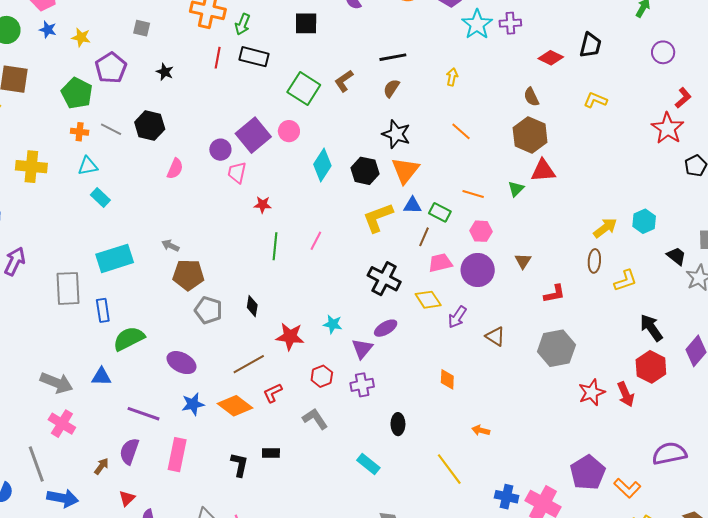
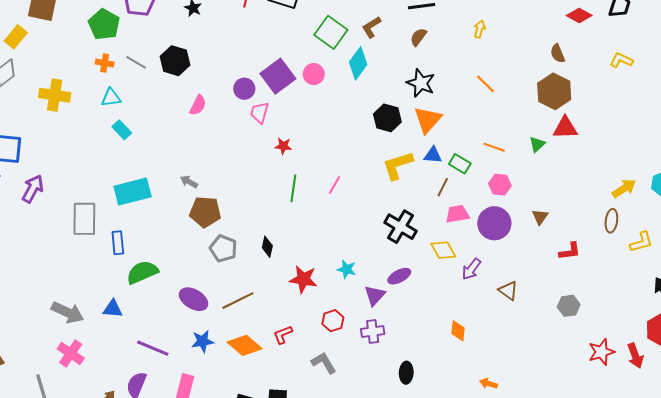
cyan diamond: (322, 165) -> (358, 63), moved
gray hexagon: (556, 348) -> (569, 306), size x0.6
brown line: (249, 364) -> (238, 301), moved

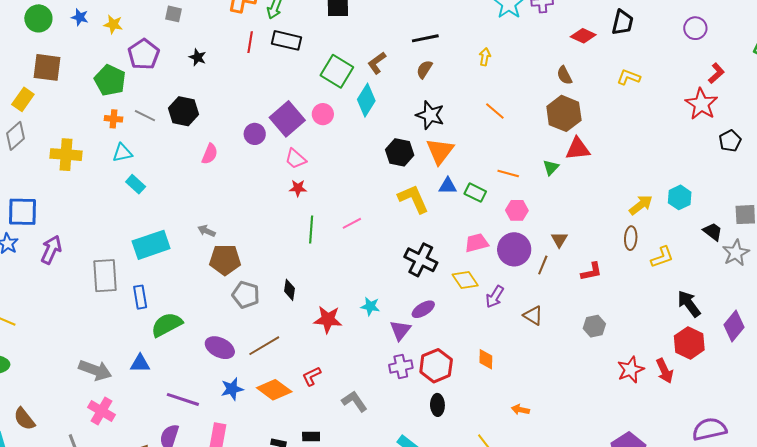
pink trapezoid: (260, 113) -> (296, 159), moved, turned -60
yellow L-shape: (398, 165) -> (413, 199), turned 88
pink line: (334, 185) -> (352, 223), turned 36
brown line: (443, 187) -> (543, 265), moved
red hexagon: (333, 321) -> (436, 366), moved, size x1.5

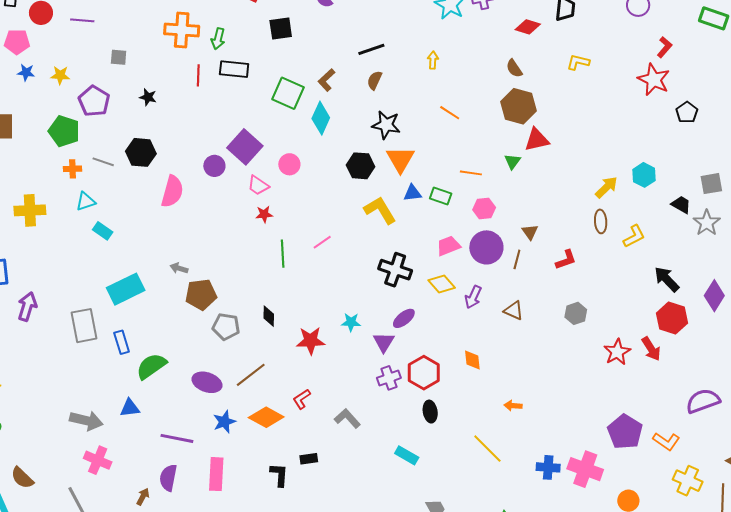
pink circle: (323, 114) -> (289, 164), moved
pink semicircle: (210, 154) -> (172, 191), size x1.5

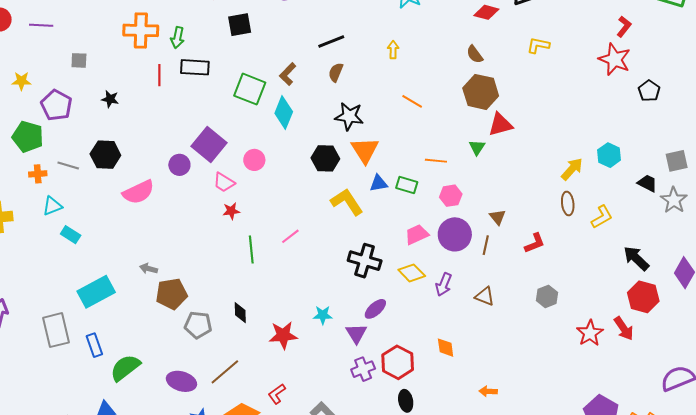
pink semicircle: (172, 191) -> (138, 192), turned 52

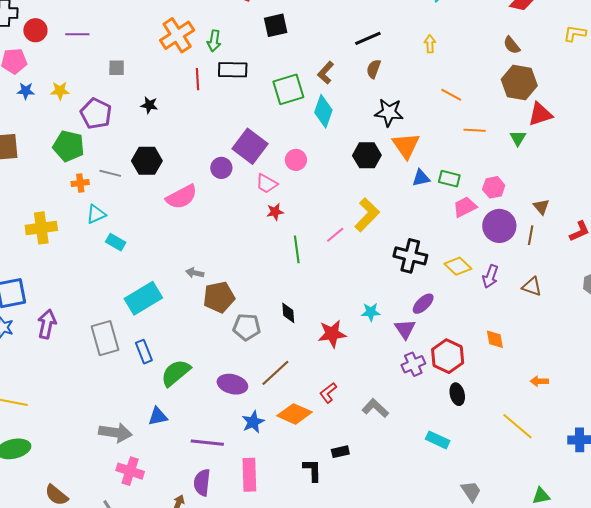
orange cross: (141, 30) -> (177, 35), turned -32
green square: (250, 89) -> (288, 89), turned -36
orange line: (436, 161) -> (475, 130), moved
yellow L-shape: (347, 202) -> (367, 215), moved, turned 80
pink trapezoid: (417, 234) -> (465, 207), moved

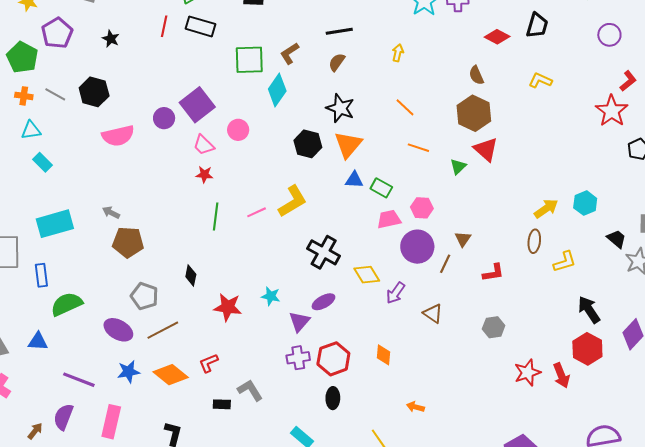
red triangle: (540, 114) -> (486, 149), turned 44
gray pentagon: (247, 327) -> (144, 296), moved
black rectangle: (340, 452) -> (222, 404), moved

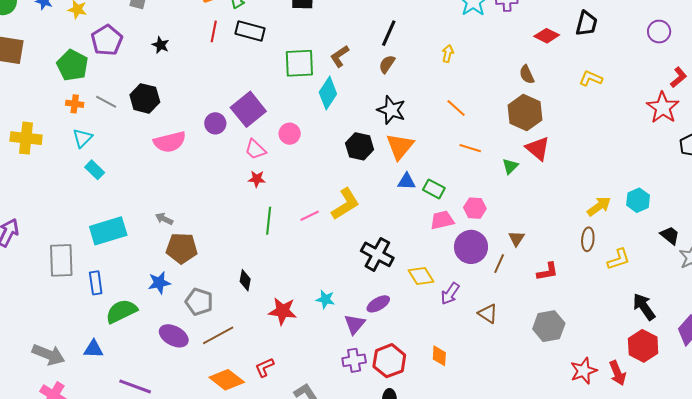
black line: (339, 31) -> (389, 33), turned -56
cyan triangle: (31, 130) -> (82, 138), turned -35
gray hexagon: (494, 327) -> (549, 326), size x1.4
blue star: (129, 372) -> (159, 283), moved

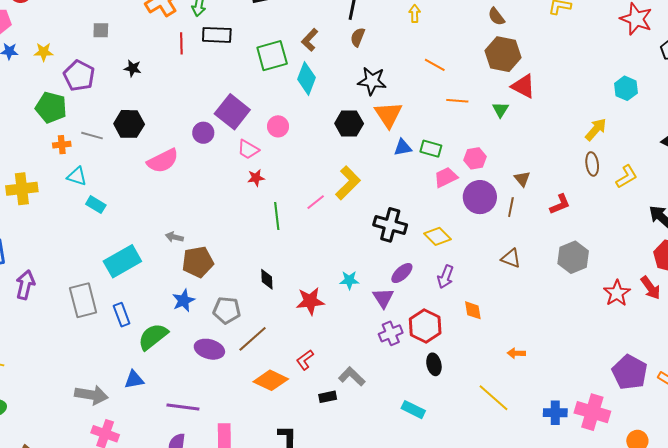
cyan triangle: (82, 138) -> (77, 176), turned -45
cyan hexagon: (638, 200) -> (626, 88), moved
purple arrow: (450, 294) -> (445, 277), moved

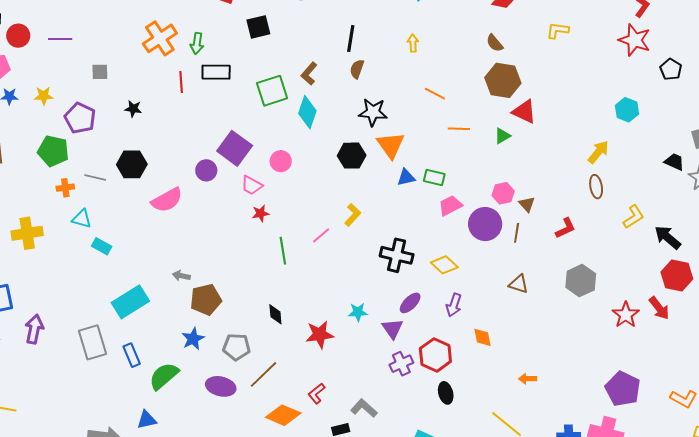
green triangle: (500, 110) -> (502, 136), turned 30
pink hexagon: (475, 158) -> (503, 193), moved
yellow L-shape: (627, 177) -> (634, 217), moved
yellow L-shape: (348, 183) -> (353, 215), size x0.7
purple pentagon: (630, 372) -> (623, 389), moved

